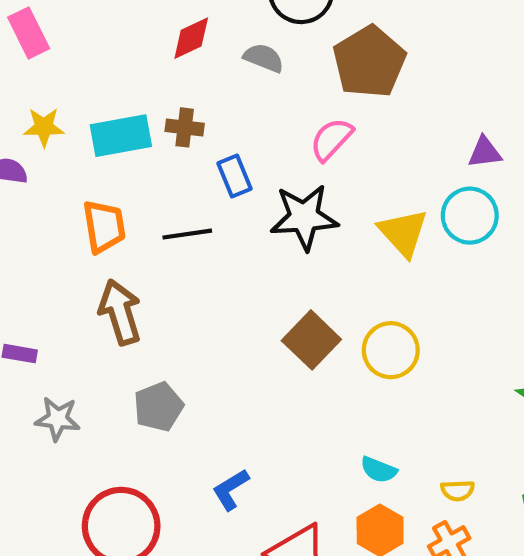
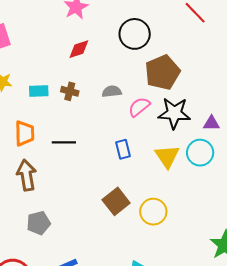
gray semicircle: (264, 58) -> (112, 91), moved, turned -36
cyan rectangle: (121, 136) -> (39, 91), size x0.7
blue rectangle: (234, 176) -> (123, 149), moved
black star: (304, 217) -> (174, 113), moved

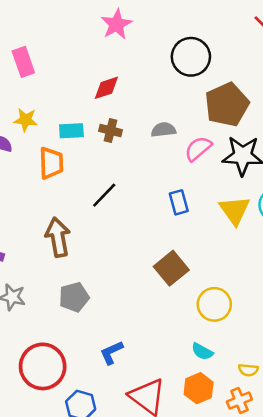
red diamond: (79, 49) -> (106, 88), moved
orange trapezoid: (25, 133) -> (51, 163), moved
black line: (64, 142) -> (104, 195), turned -45
yellow circle: (153, 212) -> (214, 304), moved

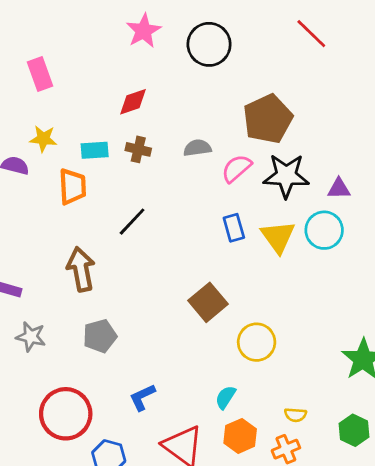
black circle: (191, 57) -> (209, 44), moved
blue rectangle: (179, 202) -> (234, 228), moved
cyan semicircle: (202, 352) -> (225, 397), moved, turned 95

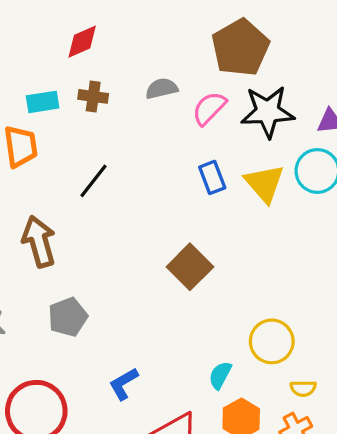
yellow circle: (257, 342) -> (272, 341), moved

